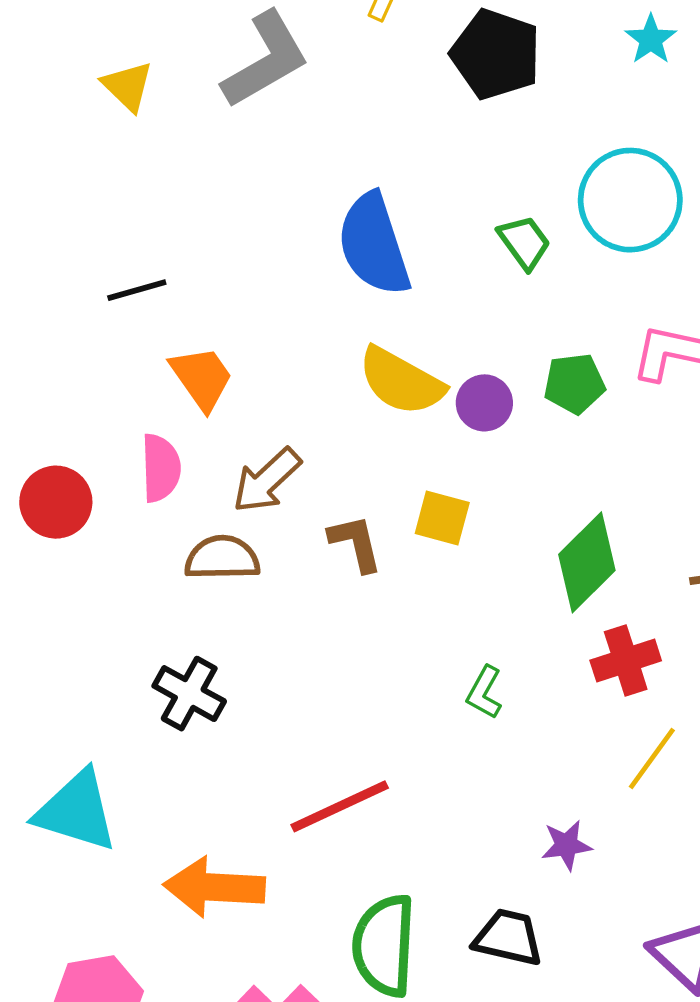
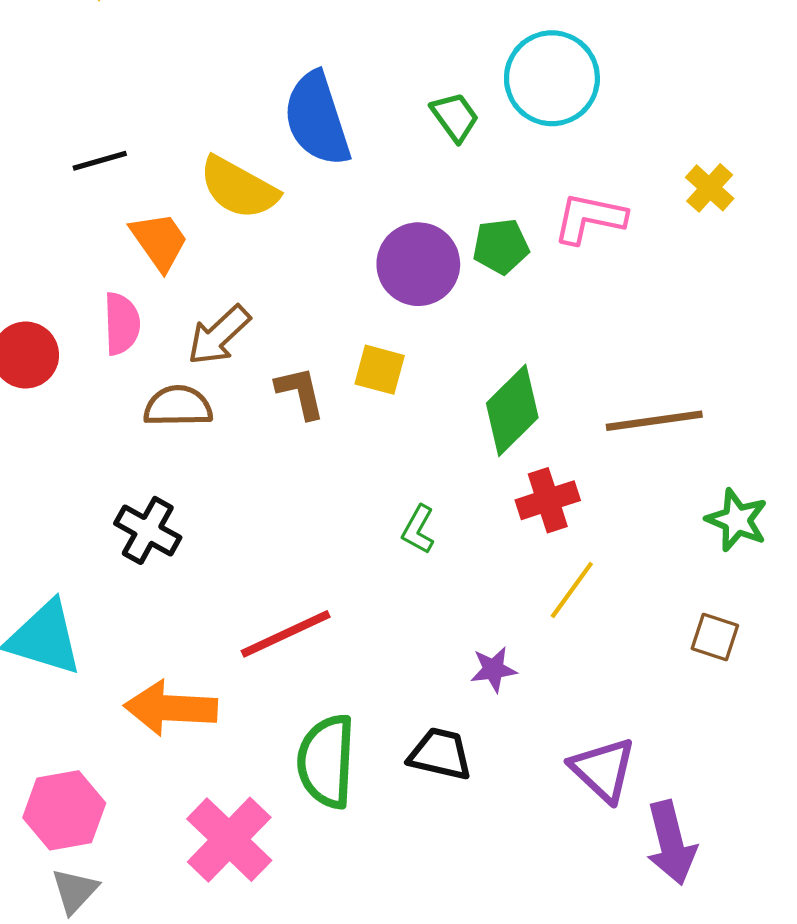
yellow semicircle: (401, 381) -> (239, 188), moved
purple circle: (484, 403) -> (418, 264), size x1.6

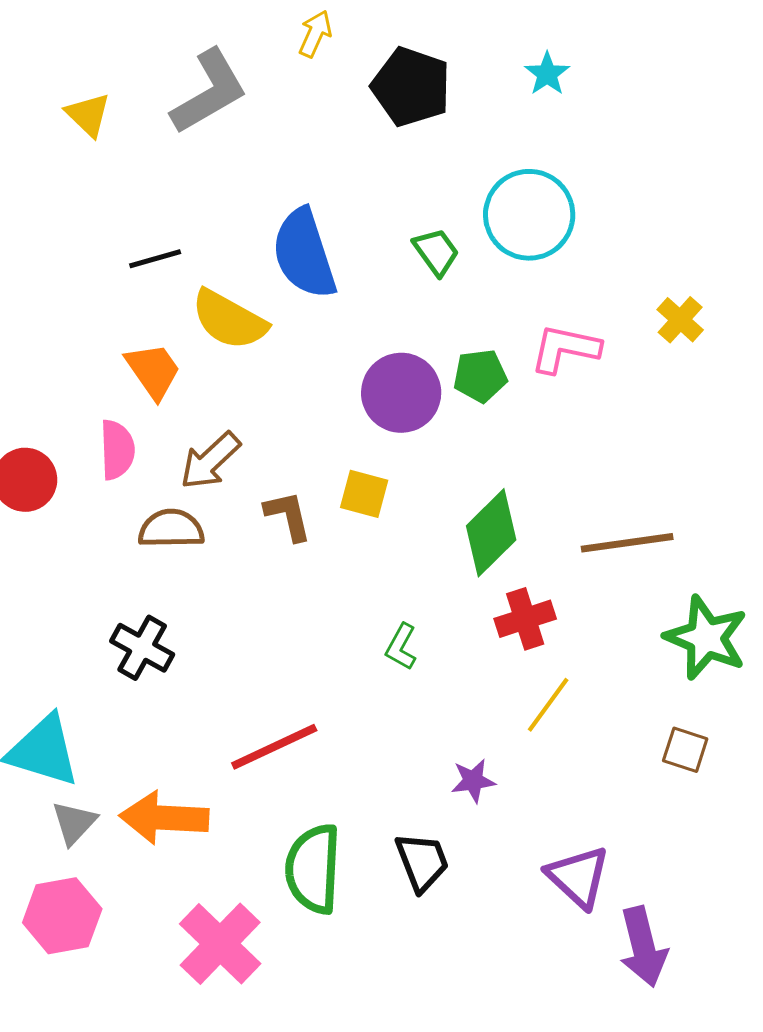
black line: (100, 161) -> (155, 259), moved
green star: (737, 520) -> (706, 638), size x1.4
black trapezoid: (440, 754) -> (422, 862), turned 56
gray triangle: (75, 891) -> (74, 823), moved

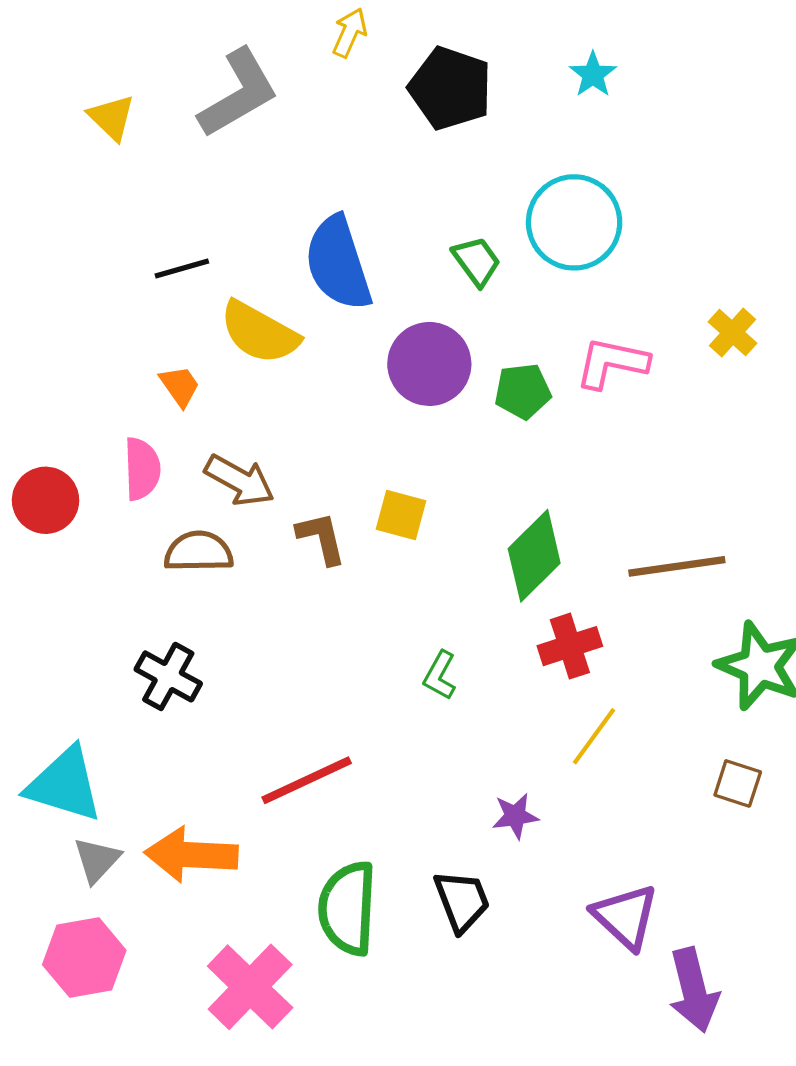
orange trapezoid: (153, 371) -> (180, 386), size x0.7
purple circle: (401, 393) -> (429, 364), moved
brown arrow: (210, 461) -> (240, 480), turned -108

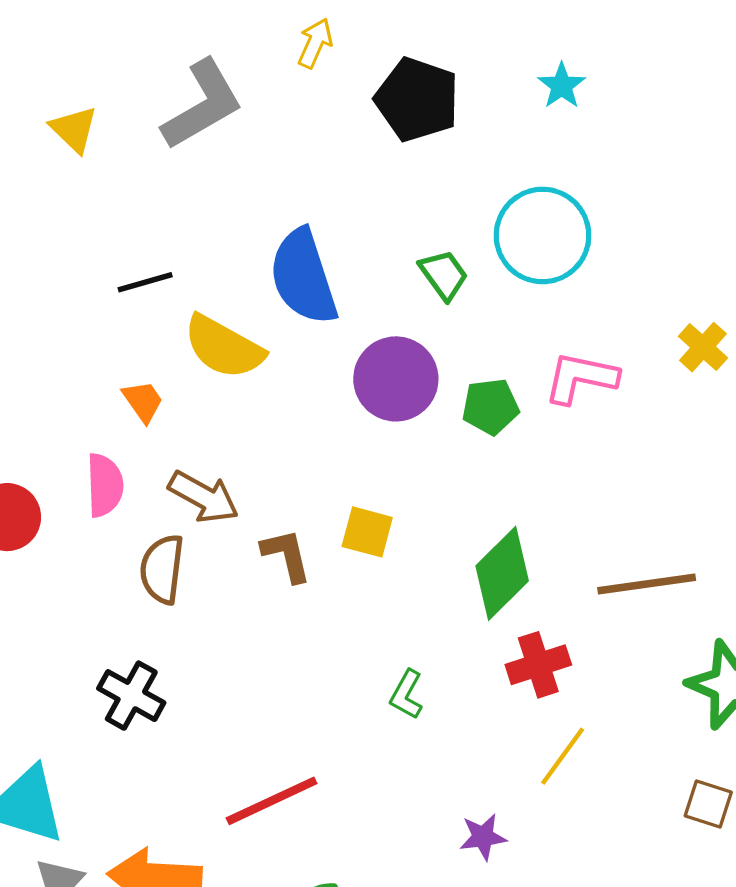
brown semicircle: (199, 552) -> (162, 569), turned -82

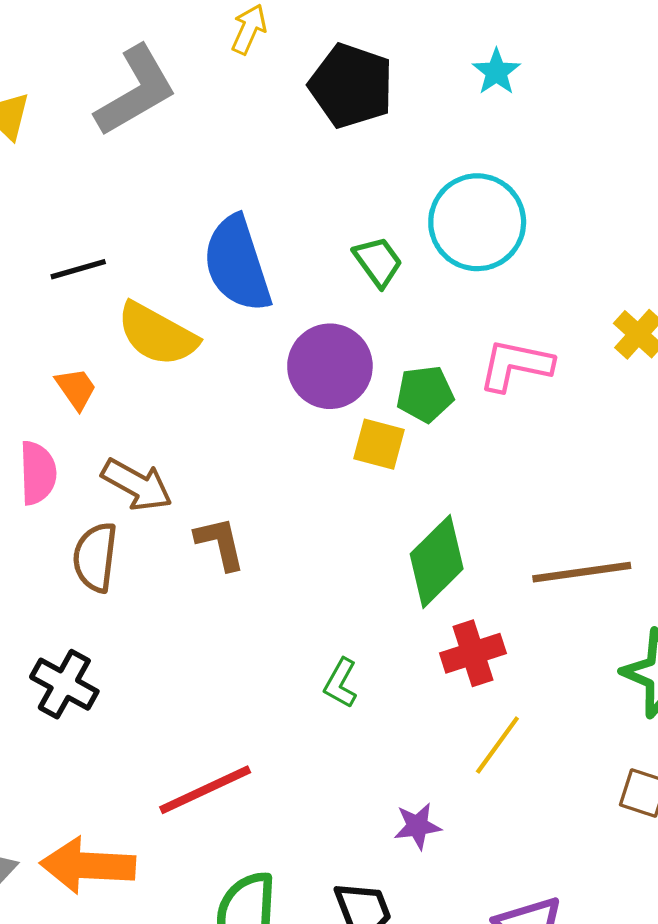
yellow square: (367, 532) -> (379, 444), moved

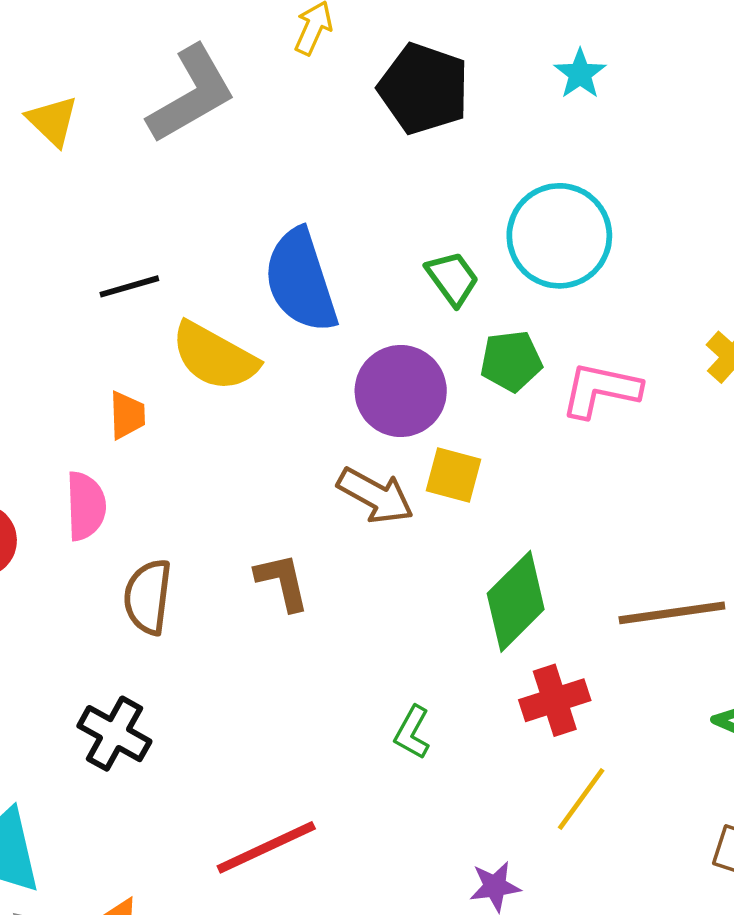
orange trapezoid: (76, 389) -> (127, 415), turned 33
green pentagon: (425, 394) -> (511, 361), moved
brown arrow: (137, 485) -> (375, 496), moved

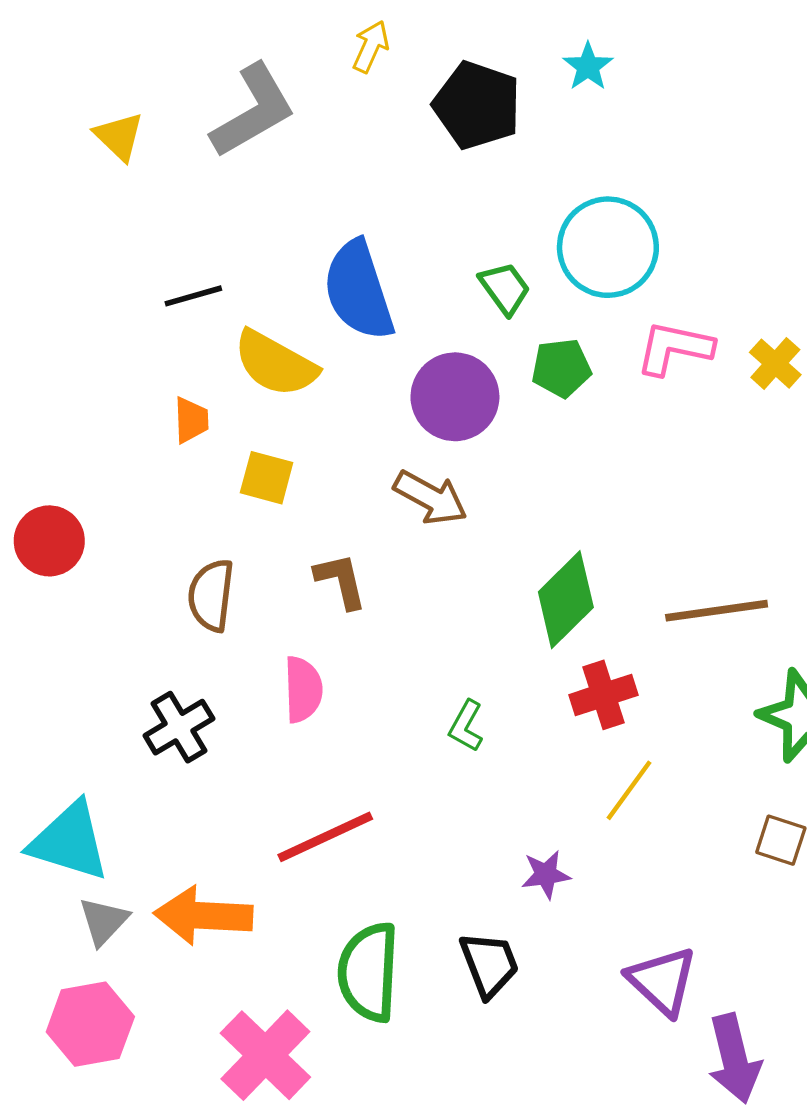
cyan star: (580, 74) -> (588, 66), moved
pink L-shape: (601, 390) -> (674, 348), moved
yellow square: (454, 475) -> (267, 478), moved
pink semicircle: (86, 506) -> (303, 689), moved
black cross: (114, 734) -> (179, 727), turned 30

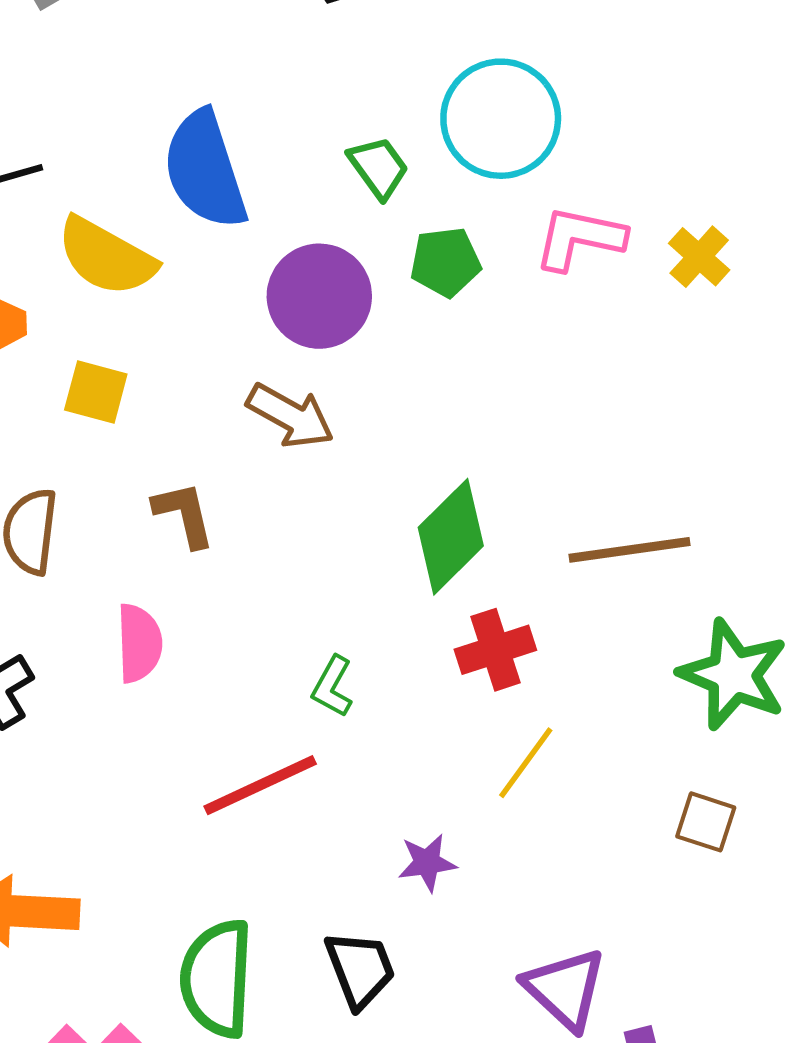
red line: (325, 837) -> (260, 785), moved

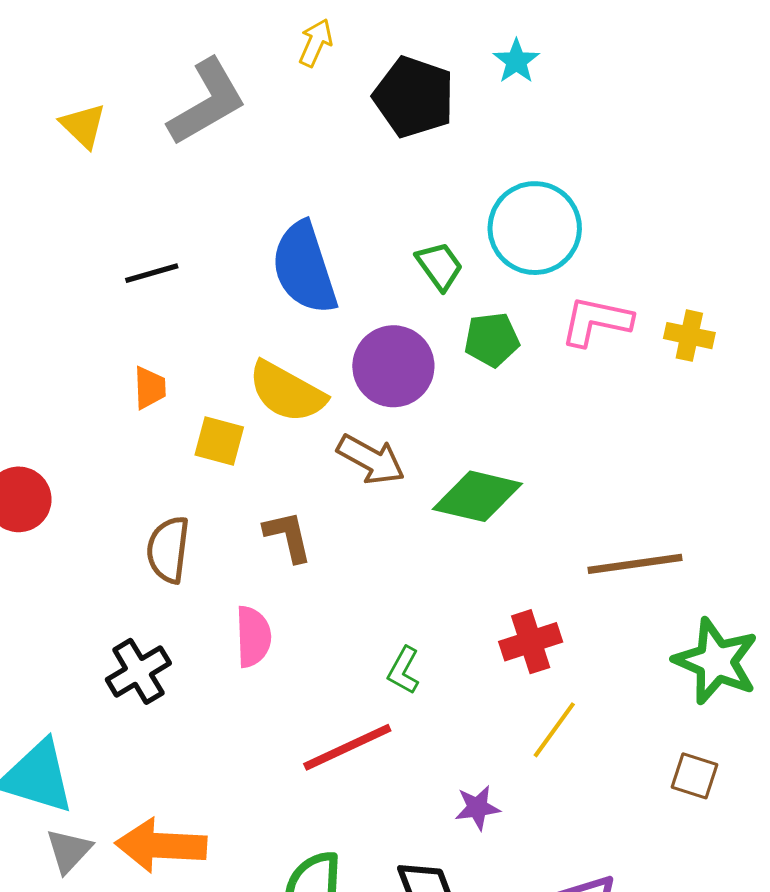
yellow semicircle: (106, 257) -> (287, 392), moved
yellow cross: (699, 257) -> (689, 336), turned -30
green diamond: (451, 537) -> (477, 496), moved, turned 58

